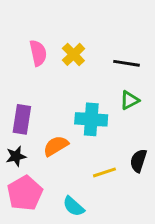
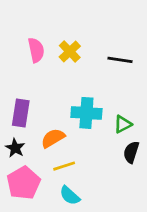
green triangle: (130, 100) -> (123, 124), moved
black star: (16, 156) -> (15, 148), turned -30
yellow line: (104, 172) -> (64, 166), moved

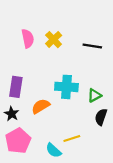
yellow line: (64, 166) -> (72, 139), moved

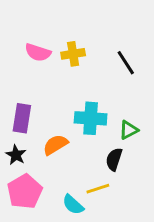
pink semicircle: (28, 38) -> (38, 52), turned 120
yellow cross: (54, 40) -> (73, 54), turned 35
black line: (92, 46) -> (126, 63), turned 48
black semicircle: (101, 117) -> (114, 159), moved

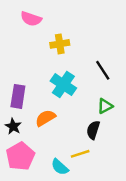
pink semicircle: (38, 52) -> (31, 19), moved
black line: (126, 63) -> (103, 70), moved
cyan cross: (91, 118) -> (63, 85), moved, turned 30

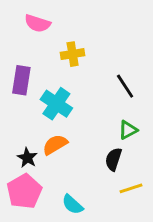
cyan cross: (63, 85) -> (56, 104), moved
purple rectangle: (18, 96) -> (21, 80), moved
black star: (13, 126) -> (27, 158), moved
yellow line: (80, 154) -> (131, 188), moved

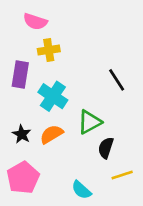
yellow cross: (73, 54) -> (49, 50), moved
green triangle: (128, 130) -> (90, 122), moved, size x1.4
black star: (27, 158) -> (22, 134), moved
cyan semicircle: (73, 204) -> (81, 190), moved

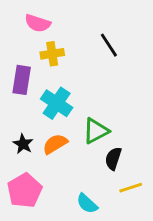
black line: (117, 80) -> (109, 45), moved

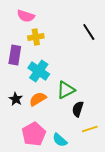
black line: (109, 45) -> (89, 32), moved
pink pentagon: (25, 190) -> (34, 134), moved

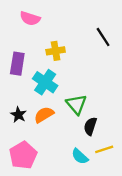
yellow cross: (36, 37) -> (56, 51), moved
green triangle: (66, 90) -> (76, 104), turned -42
pink pentagon: (34, 134) -> (23, 155), moved
cyan semicircle: (60, 140) -> (80, 156), moved

